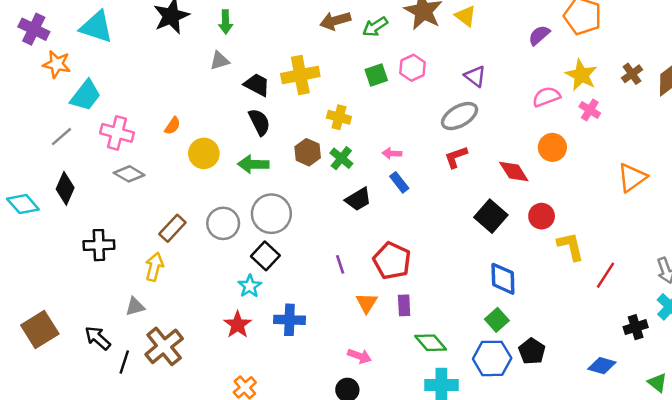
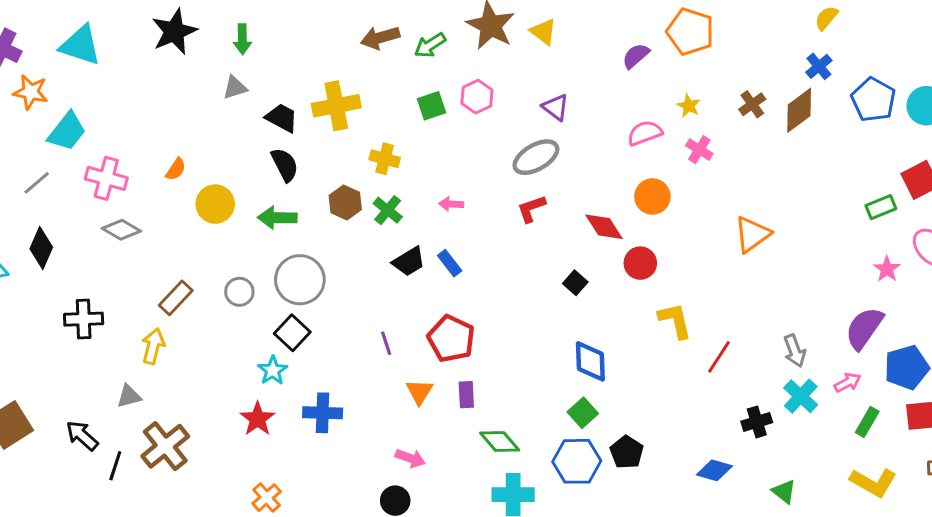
yellow star: (581, 75) -> (689, 106), size x0.6
blue rectangle: (399, 182) -> (450, 263), moved
black square: (491, 216) -> (575, 283), size x0.6
red circle: (542, 216) -> (640, 263), moved
gray circle: (223, 223) -> (239, 292), size x0.7

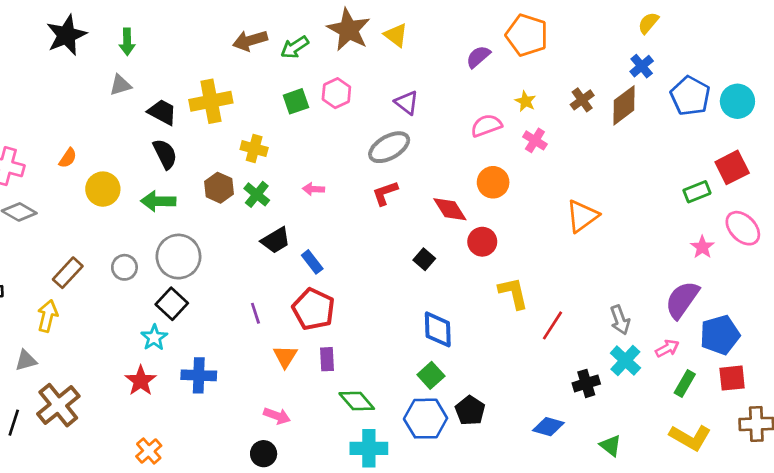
blue rectangle: (450, 263) -> (312, 262), moved

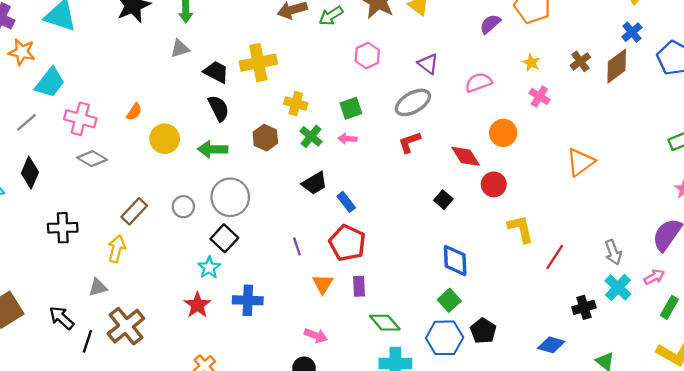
green square: (296, 101) -> (351, 108), moved
pink semicircle: (486, 126) -> (479, 82), moved
green cross: (257, 194) -> (311, 136), moved

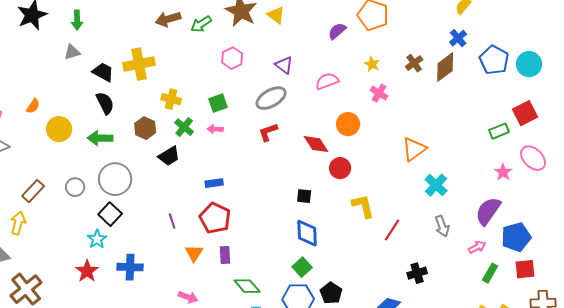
black trapezoid: (315, 183) -> (169, 156), moved
black square: (443, 200) -> (304, 196), moved, turned -35
blue rectangle: (346, 202) -> (214, 183), turned -60
cyan cross: (618, 287) -> (436, 185), moved

